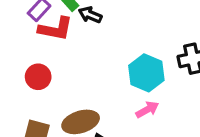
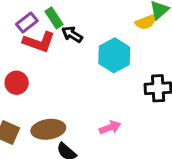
cyan hexagon: (146, 73) -> (114, 55), moved

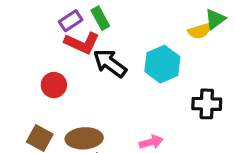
black arrow: (72, 34) -> (110, 63), moved, size x1.5

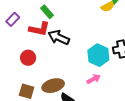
purple rectangle: (71, 21) -> (13, 19), moved
cyan hexagon: (162, 64) -> (98, 55), moved

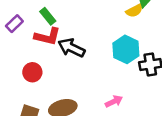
green rectangle: (47, 12) -> (48, 16), moved
cyan hexagon: (98, 55) -> (126, 49), moved

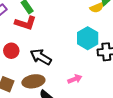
black arrow: (71, 48) -> (41, 57), moved

